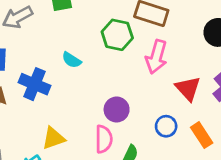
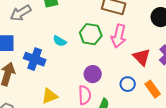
green hexagon: (117, 35) -> (91, 34), moved

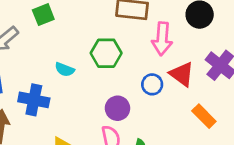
pink arrow: (119, 36) -> (162, 39), moved
blue circle: (128, 84) -> (152, 84), moved

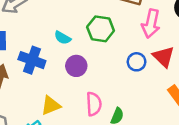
purple circle: (117, 108) -> (76, 66), moved

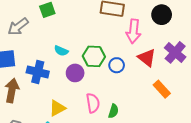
green hexagon: (101, 29) -> (94, 56), moved
blue circle: (137, 62) -> (117, 65), moved

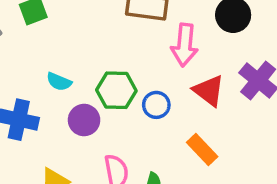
orange rectangle: (162, 89) -> (202, 150), moved

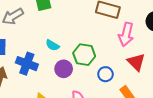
blue circle: (156, 105) -> (105, 74), moved

